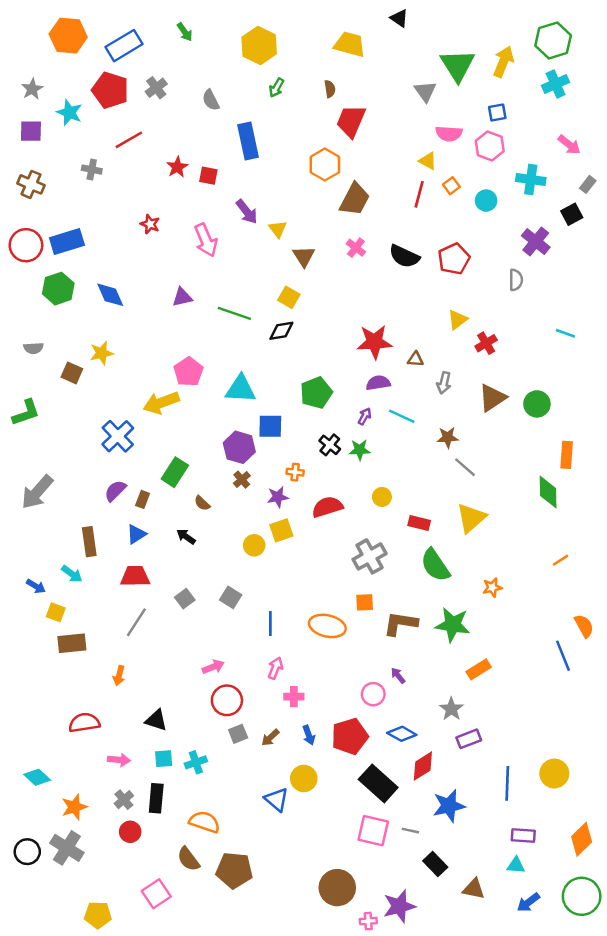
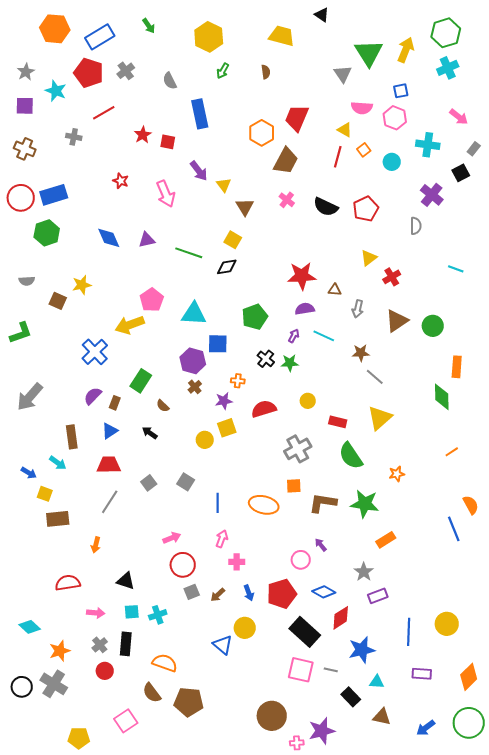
red trapezoid: (351, 121) -> (297, 118), moved
blue diamond: (110, 295) -> (109, 238), moved
cyan triangle: (516, 865) -> (377, 682), moved

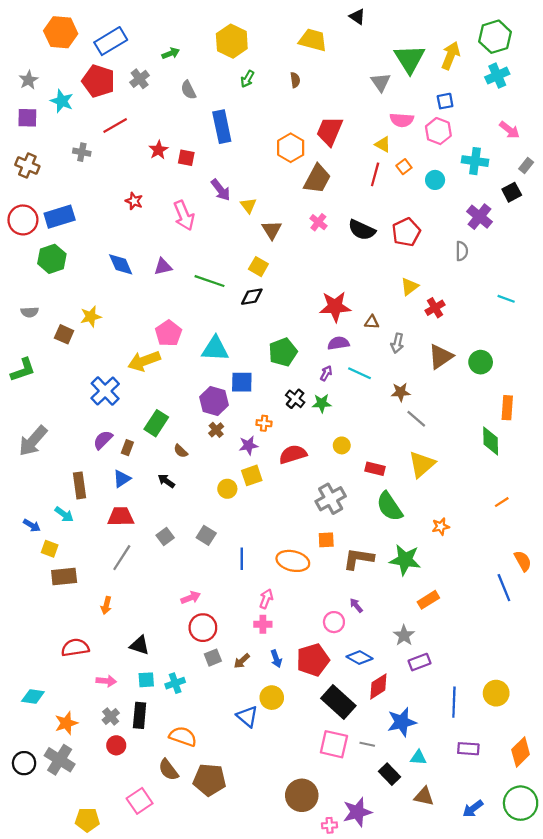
green arrow: (149, 26) -> (171, 53), moved, turned -77
pink arrow: (222, 539) -> (266, 599), moved
cyan diamond: (30, 627) -> (33, 696), turned -35

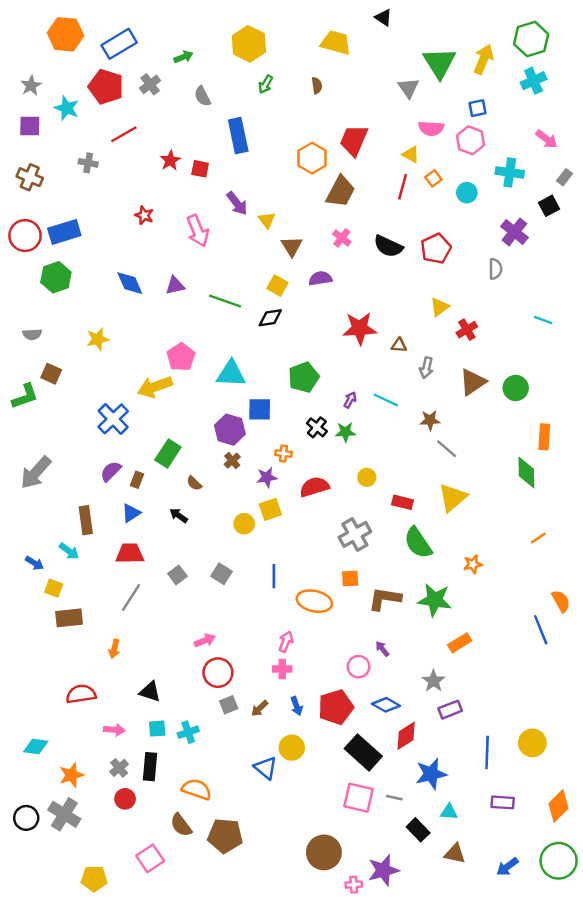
brown square: (64, 334) -> (51, 374), moved
purple semicircle: (338, 343) -> (320, 278), moved
blue line: (242, 559) -> (274, 576), moved

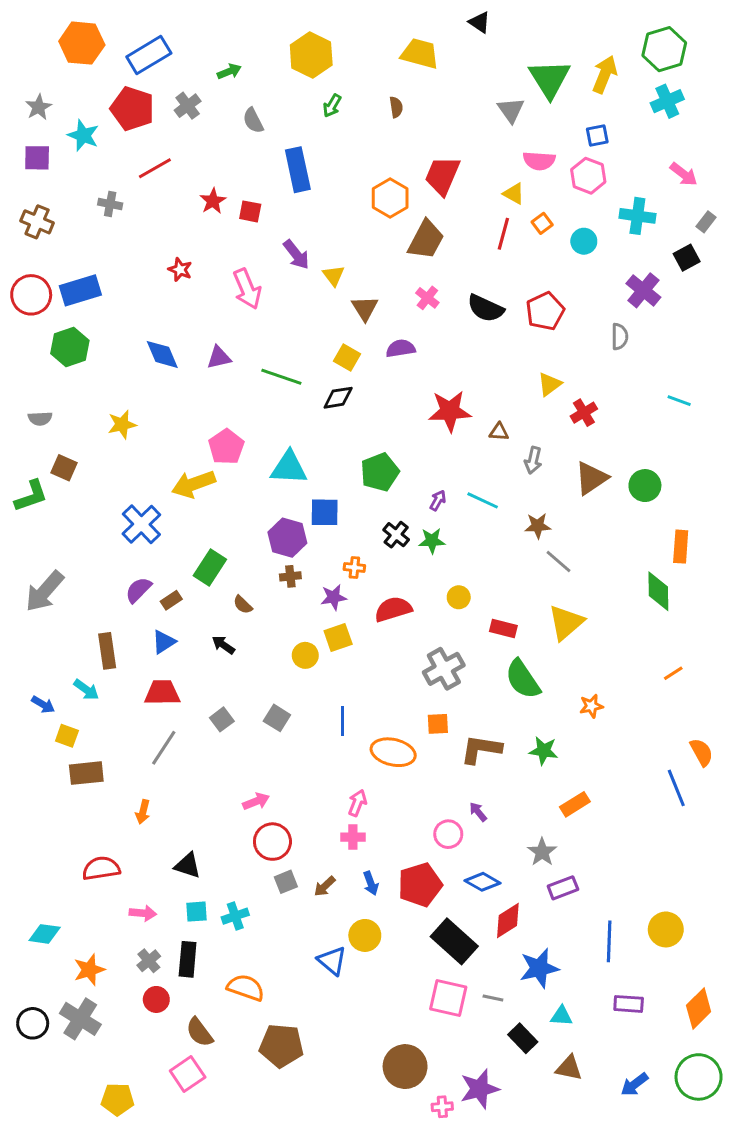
brown cross: (232, 461) -> (290, 576), turned 35
brown rectangle: (137, 480) -> (171, 600), turned 35
green star: (435, 600) -> (544, 751), size x0.7
brown semicircle: (181, 825) -> (199, 1032), moved

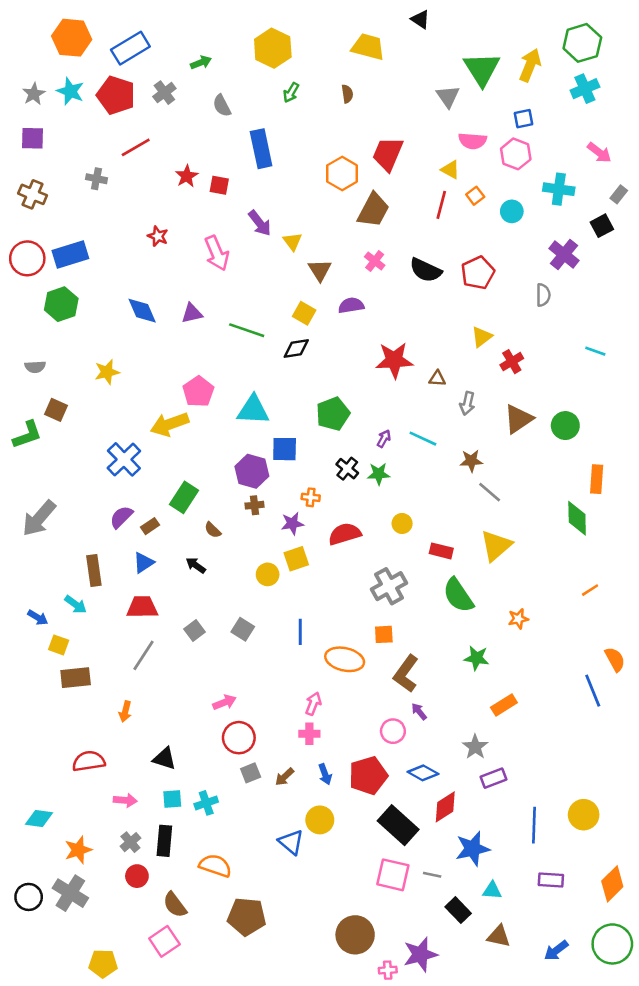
cyan star: (83, 135) -> (70, 91), moved
brown L-shape: (481, 749) -> (406, 674), moved, turned -63

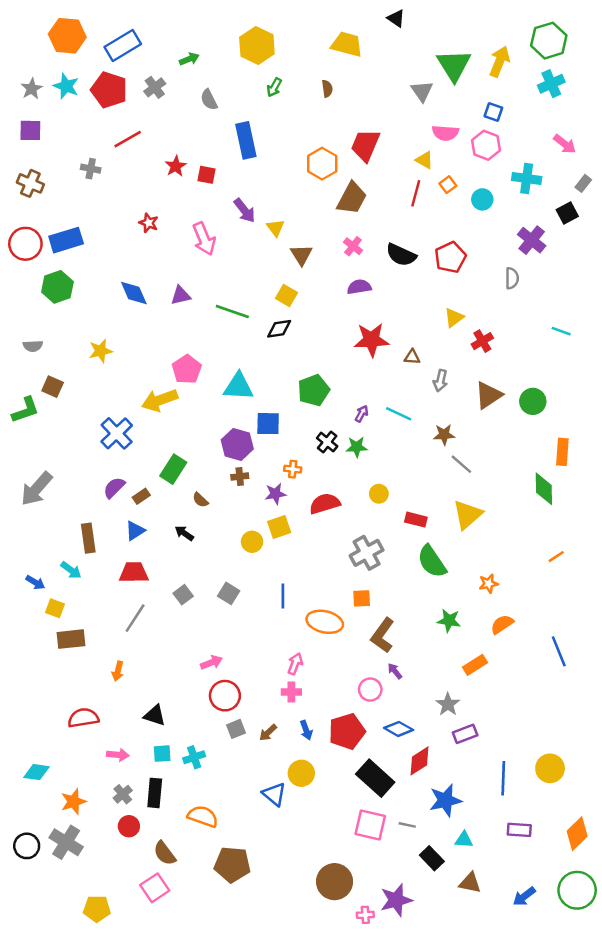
blue square: (524, 119) -> (493, 112), turned 30
purple semicircle: (351, 305) -> (359, 287), moved
orange semicircle: (615, 659) -> (502, 624), moved, turned -95

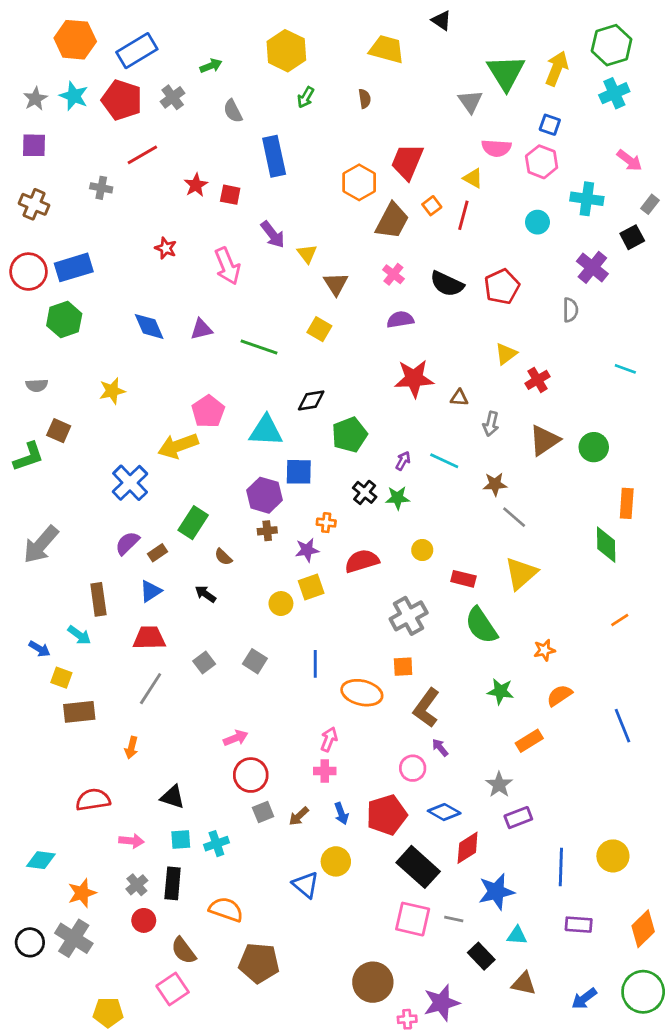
orange square: (448, 185) -> (432, 206), moved
black diamond: (279, 329) -> (311, 400), moved

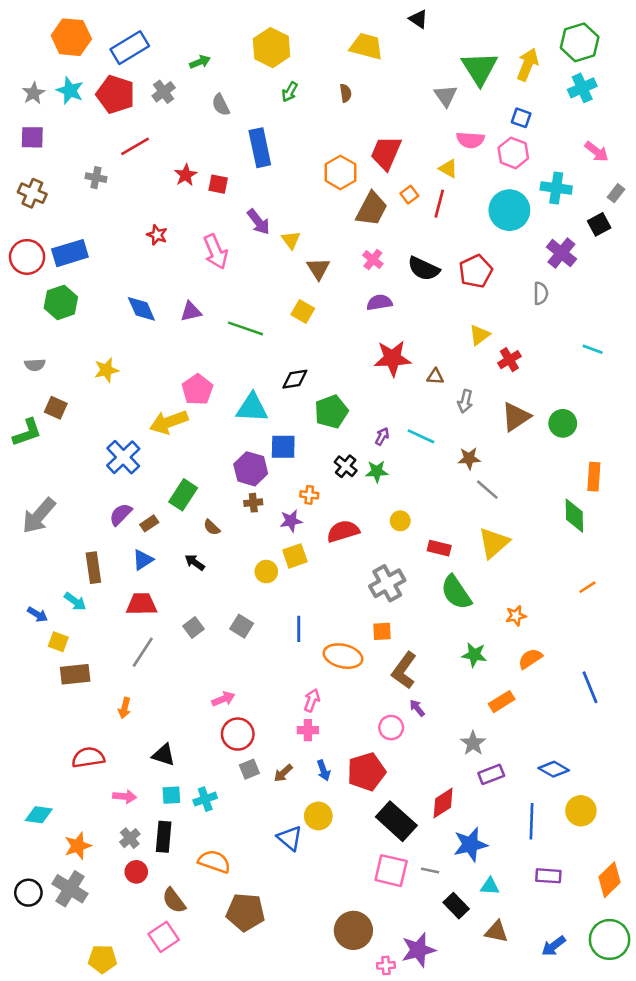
cyan circle: (537, 222) -> (509, 210), size x1.8
blue diamond: (444, 812) -> (554, 769), moved

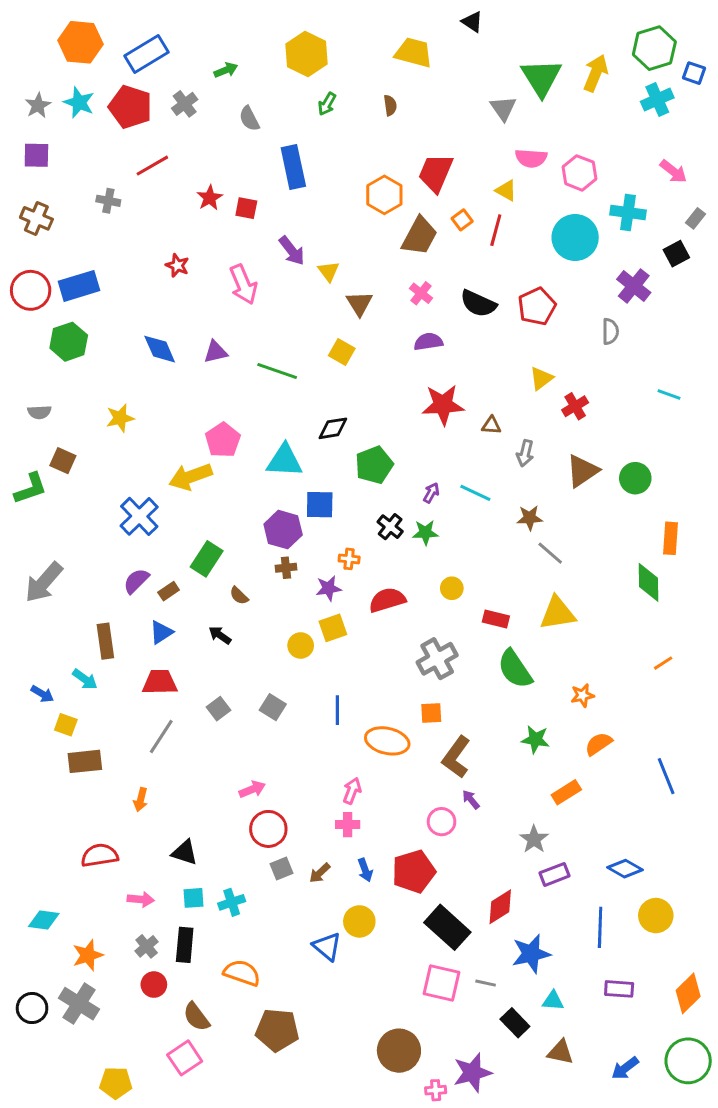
blue square: (521, 118) -> (694, 73), moved
yellow triangle: (494, 543) -> (557, 613), turned 32

